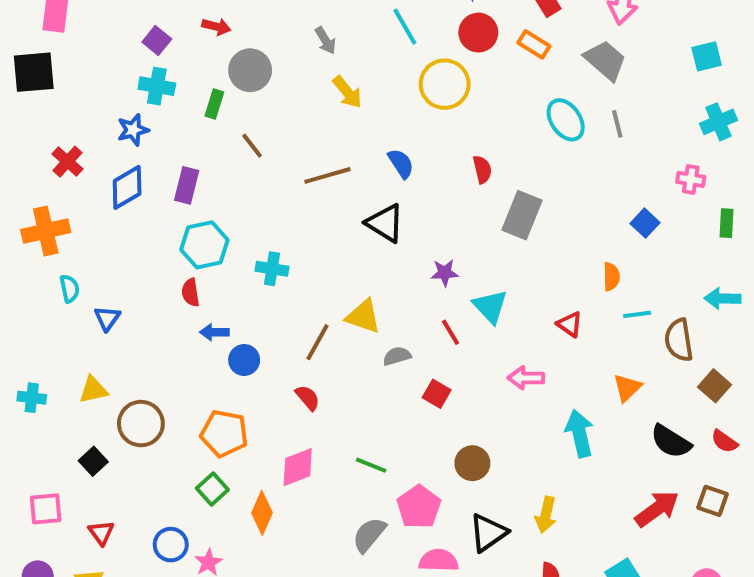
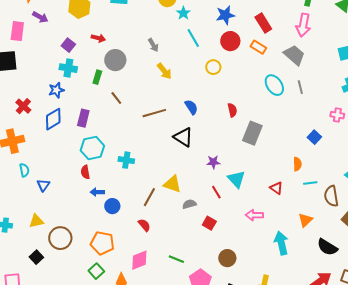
yellow circle: (445, 84) -> (213, 67), size x0.6

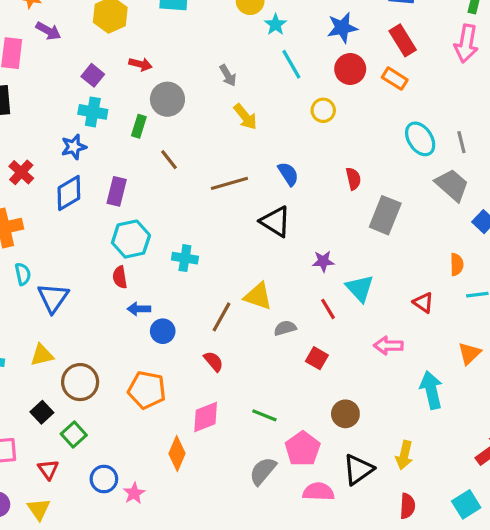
gray trapezoid: (294, 55) -> (452, 185), moved
blue triangle: (43, 185) -> (53, 298), size x1.5
green square: (96, 271) -> (74, 434), moved

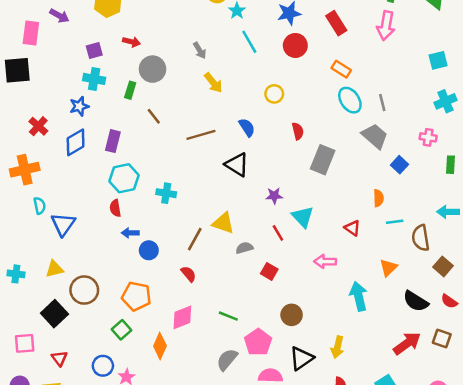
purple square: (93, 75) -> (94, 50), turned 35
orange rectangle: (395, 79) -> (341, 69), moved
yellow circle: (323, 110) -> (274, 94), moved
black square: (42, 412) -> (54, 314), size x1.5
green square: (74, 434) -> (121, 330), moved

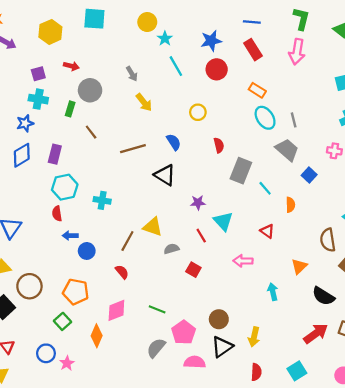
cyan line: (395, 222) -> (265, 188), moved, turned 56
cyan arrow: (359, 296) -> (273, 292), size x0.7
brown circle: (292, 315) -> (219, 319), moved

